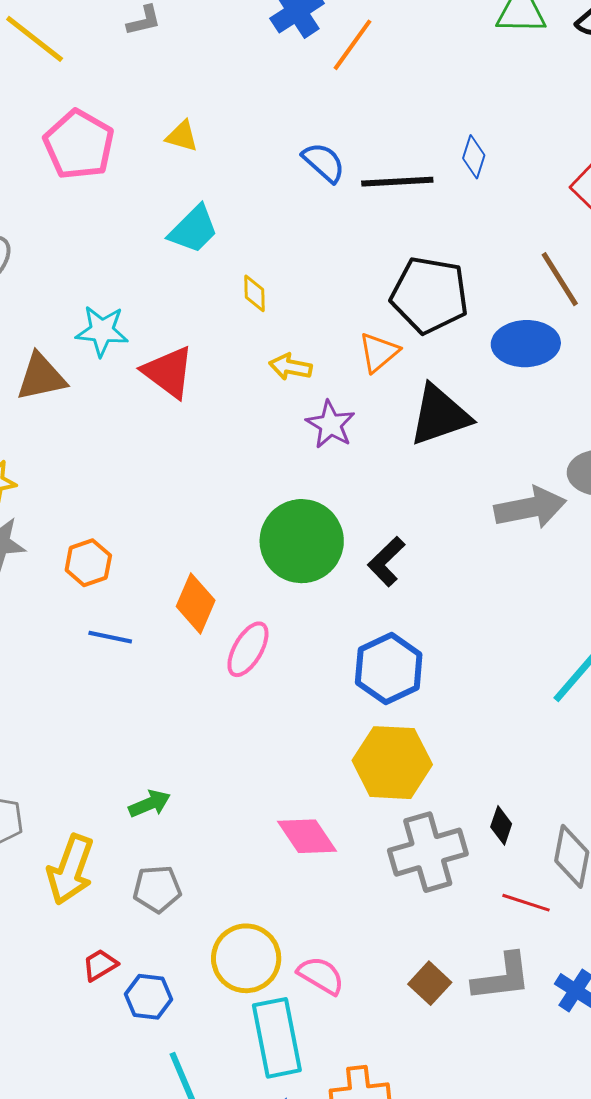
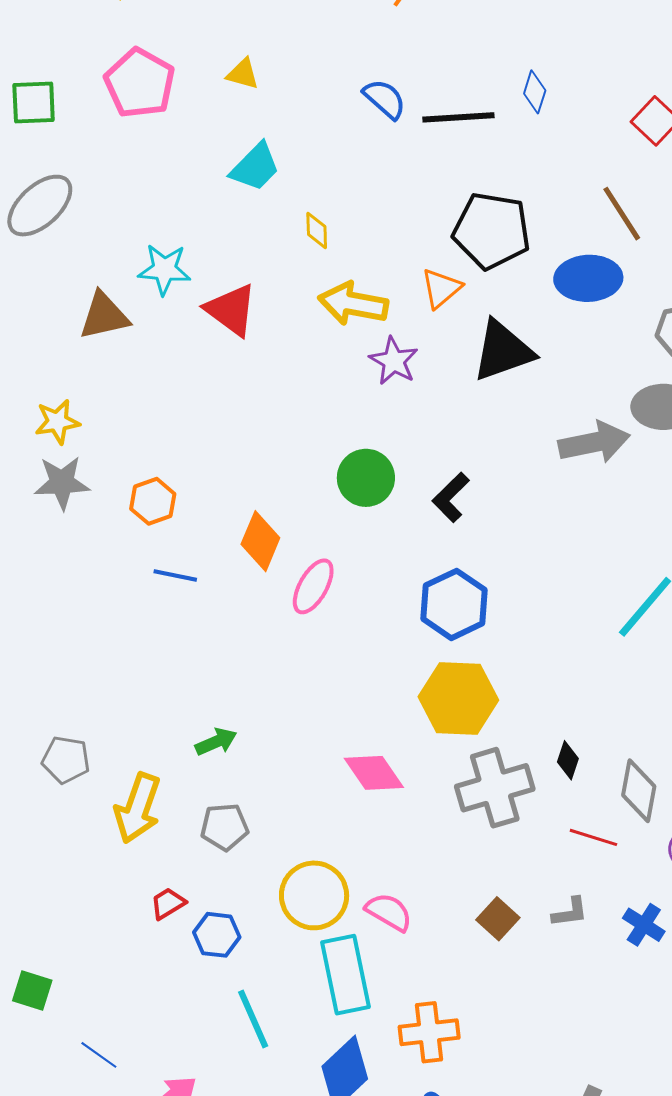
yellow arrow: (290, 367) -> (353, 304), size x1.6
green circle: (302, 541) -> (366, 478), size x0.7
gray L-shape: (502, 977) -> (570, 912), size x0.6

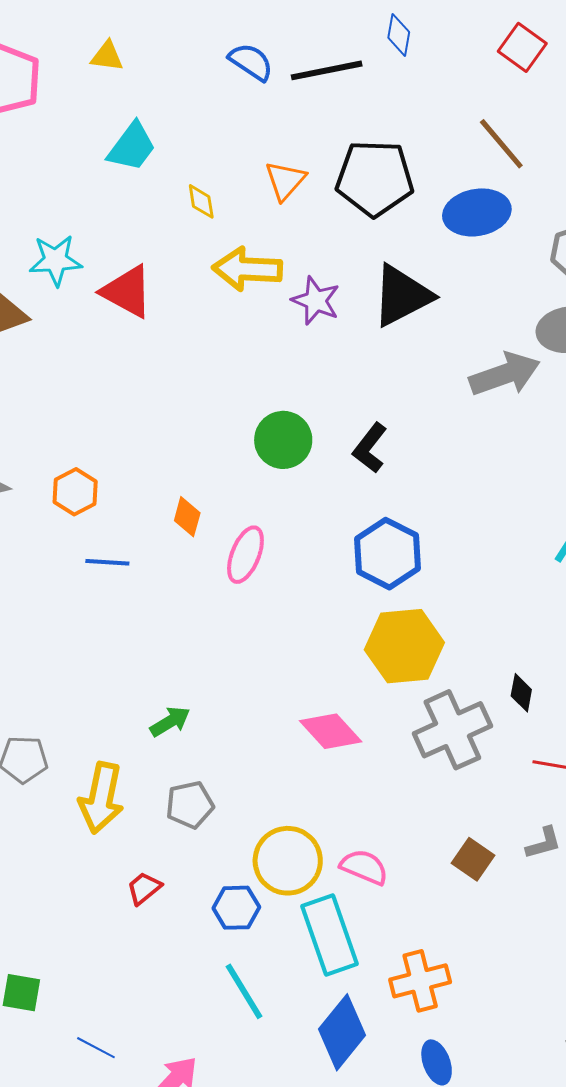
orange triangle: (441, 288) -> (285, 181), moved
purple star: (394, 361) -> (316, 301), moved
orange diamond: (260, 541) -> (187, 517), size x0.7
blue hexagon: (217, 935) -> (236, 908), moved

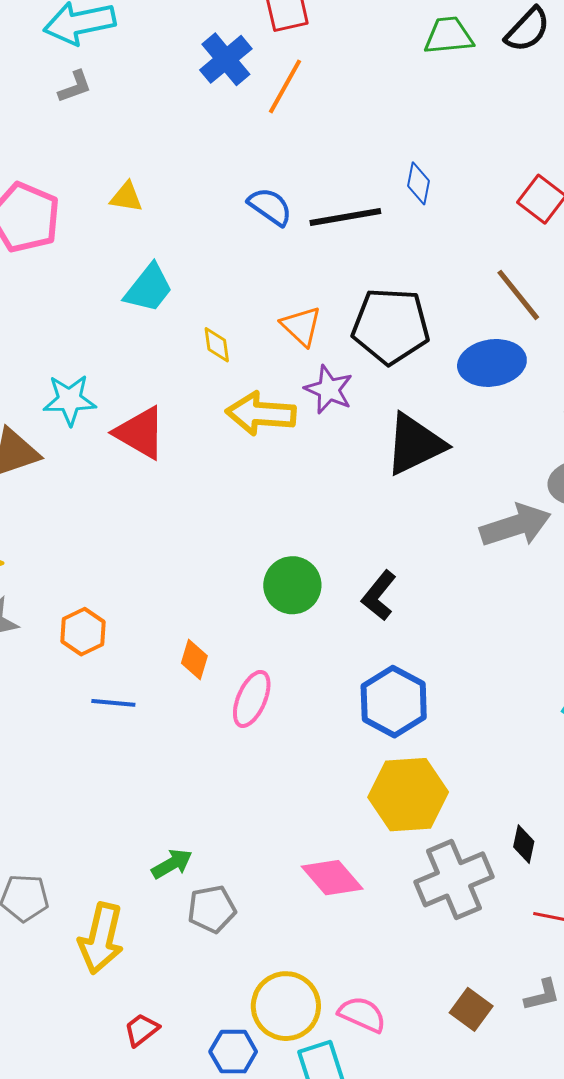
orange triangle: (285, 181) -> (301, 326), turned -30
purple star: (316, 301) -> (329, 390), moved
gray pentagon: (190, 805) -> (212, 909), moved

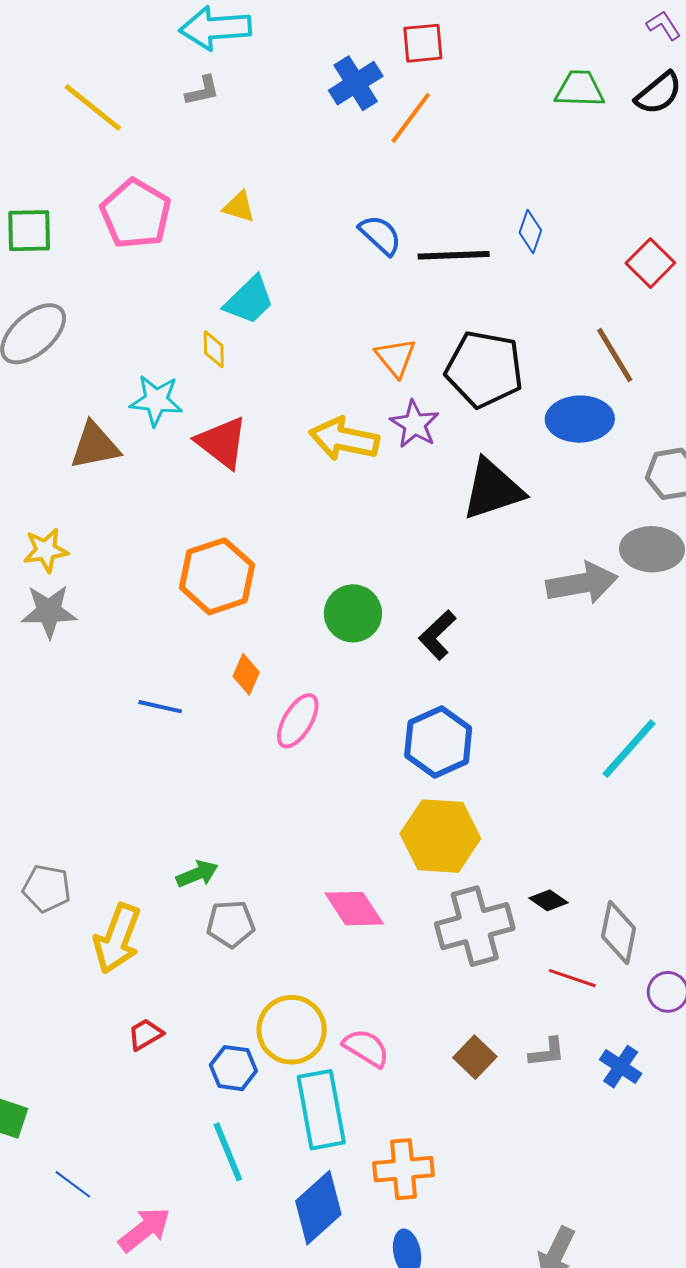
yellow diamond: (217, 345) -> (214, 349), moved
orange hexagon: (83, 632) -> (217, 576), moved, size x1.6
black diamond: (524, 844) -> (549, 900), turned -75

